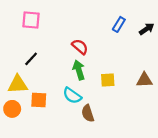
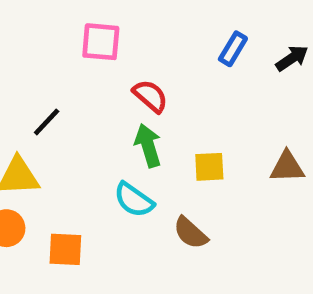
pink square: (31, 20) -> (101, 42), moved
orange square: (39, 100) -> (65, 249), moved
brown semicircle: (88, 113) -> (190, 233), moved, turned -30

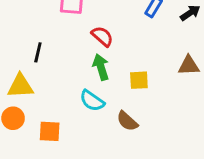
black line: (47, 122) -> (38, 52), turned -30
brown triangle: (287, 167) -> (189, 66), moved

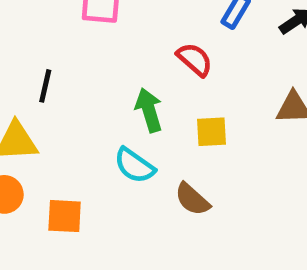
red semicircle: (102, 36) -> (195, 59), moved

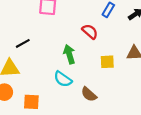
black line: (45, 86) -> (23, 43), turned 48
yellow square: (212, 132) -> (107, 62), moved

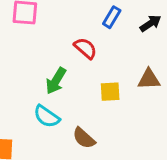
green arrow: (69, 54) -> (56, 81), turned -132

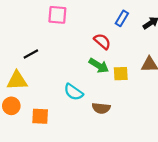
green arrow: (56, 81) -> (99, 66), moved, turned -90
brown semicircle: (84, 138) -> (101, 108), turned -36

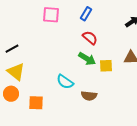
blue rectangle: (122, 18) -> (86, 14), moved
black line: (31, 54) -> (12, 49), moved
yellow triangle: (17, 81) -> (16, 72), turned 42

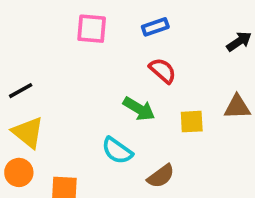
blue rectangle: (86, 14) -> (155, 27), turned 40
green arrow: (87, 59) -> (139, 109), moved
brown semicircle: (89, 96) -> (161, 176), turned -42

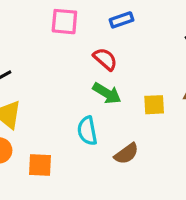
red semicircle: (163, 71) -> (105, 59), moved
cyan semicircle: (117, 151) -> (87, 131), turned 44

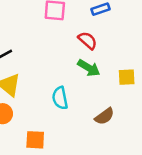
cyan semicircle: (87, 131) -> (60, 98), moved
orange square: (40, 165) -> (35, 140), moved

